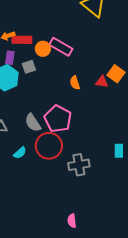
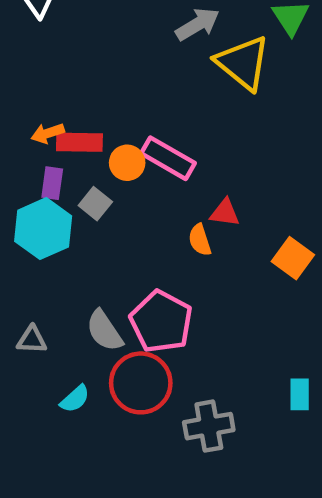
gray square: (29, 67) -> (95, 204), turned -32
orange square: (116, 74) -> (293, 258), moved
red triangle: (102, 82) -> (225, 213), moved

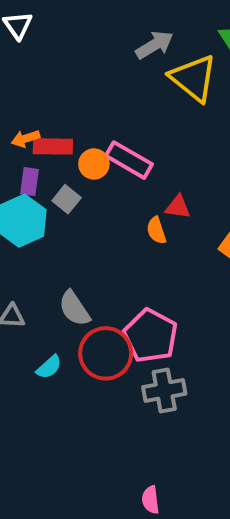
pink pentagon: (161, 322) -> (151, 336), moved

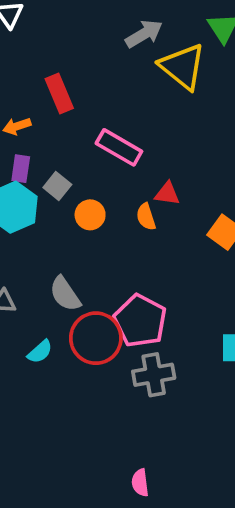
red rectangle: (53, 146) -> (59, 93), moved, turned 66
orange circle: (94, 164) -> (90, 215), moved

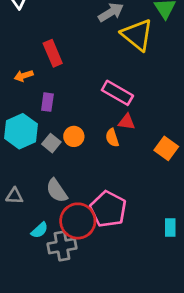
pink rectangle: (119, 147) -> (117, 93), moved
purple rectangle: (21, 169) -> (47, 102), moved
gray square: (57, 186) -> (51, 143), moved
gray cross: (154, 375) -> (62, 246), moved

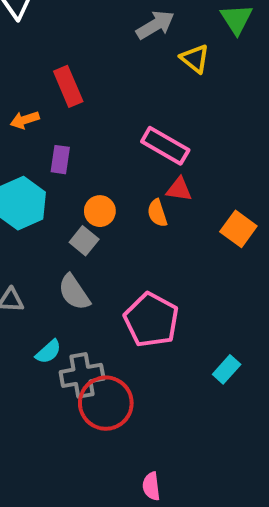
yellow triangle: (137, 35) -> (195, 59), size x0.6
gray square: (51, 143) -> (84, 241), moved
red circle: (78, 221) -> (106, 403), moved
cyan rectangle: (170, 228) -> (227, 369), moved, turned 42

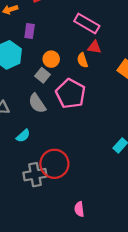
pink pentagon: (151, 320) -> (71, 94), moved
gray cross: (82, 375) -> (35, 175), moved

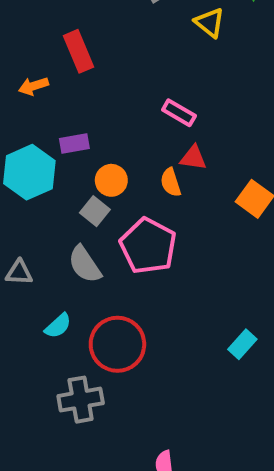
pink rectangle: (87, 24) -> (179, 113), size x0.7
purple rectangle: (30, 31) -> (74, 143), moved, turned 72
red circle: (54, 164) -> (117, 344), moved

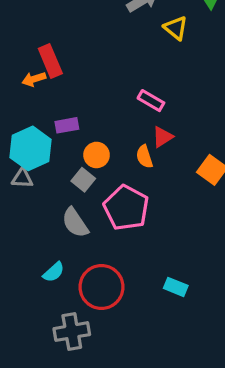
red rectangle: (79, 51) -> (50, 61), moved
red triangle: (193, 158) -> (163, 137), turned -40
gray triangle: (19, 273) -> (22, 178), moved
cyan rectangle: (242, 344) -> (176, 287), moved, turned 70

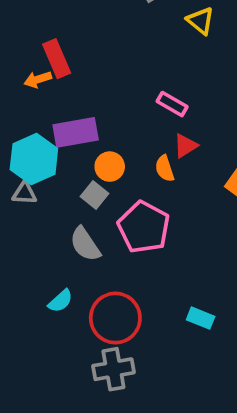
purple rectangle: (67, 125) -> (76, 132), size x1.6
gray cross: (72, 332) -> (113, 369), moved

